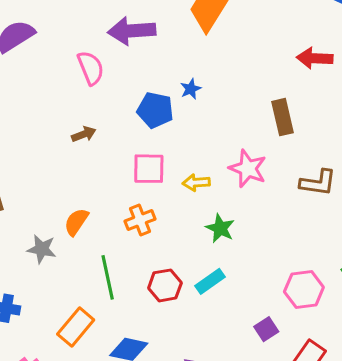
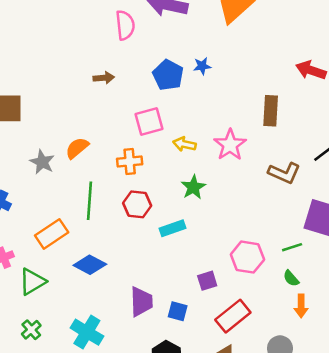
pink square: (149, 169) -> (149, 122), turned -32
red hexagon: (165, 285) -> (137, 204), moved

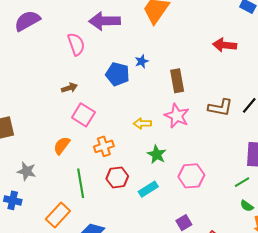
brown rectangle: (271, 111) -> (177, 81), moved
pink square: (149, 122) -> (83, 115), moved, turned -30
gray star: (42, 162) -> (27, 171), moved
brown L-shape: (284, 173) -> (220, 108), moved
pink hexagon: (247, 257) -> (191, 176), moved

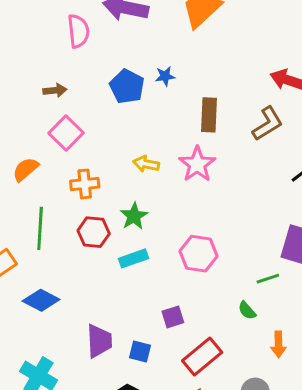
brown L-shape: (220, 108) -> (268, 124), moved, turned -55
green star: (157, 154) -> (134, 216), moved
green semicircle: (247, 206) -> (247, 311), moved

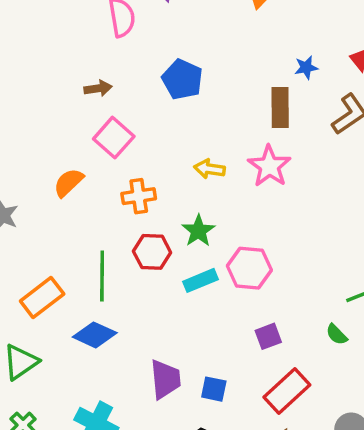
blue star: (165, 76) -> (306, 67), moved
green line: (40, 228) -> (102, 276), moved
pink hexagon: (198, 254) -> (249, 268), moved
purple square: (173, 317) -> (268, 336), moved

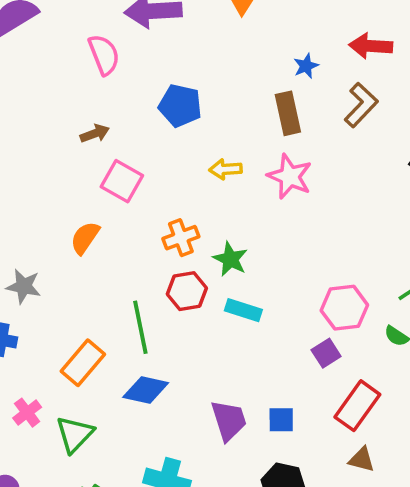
yellow arrow: (209, 169) -> (225, 169), moved
orange cross: (139, 196) -> (181, 238), moved
pink hexagon: (249, 268) -> (344, 308), moved
cyan rectangle: (200, 280) -> (243, 310), turned 52

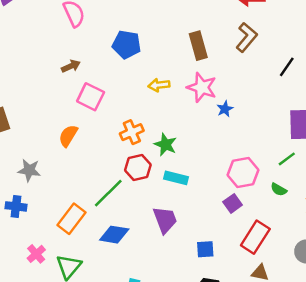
blue star: (306, 66) -> (225, 109), moved
green line: (140, 327) -> (108, 193), turned 60
purple trapezoid: (229, 420) -> (165, 220), moved

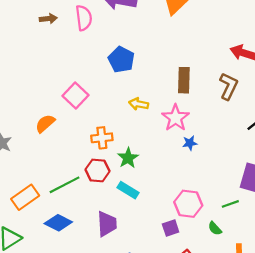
brown L-shape: (247, 37) -> (229, 86), turned -32
brown arrow: (71, 66) -> (48, 19), moved

